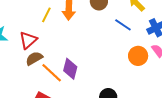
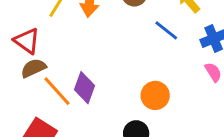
red triangle: (28, 40) -> (27, 41), turned -48
orange circle: (138, 56) -> (155, 95), moved

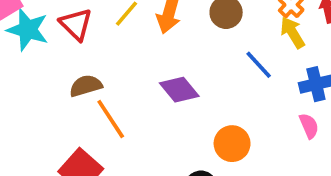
red triangle: (27, 41) -> (76, 24), moved
purple diamond: (84, 88) -> (179, 90), moved, turned -68

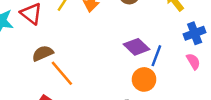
blue line: (259, 65) -> (156, 56), moved, turned 70
purple diamond: (179, 90) -> (136, 47), moved

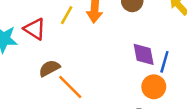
purple diamond: (136, 47) -> (144, 54), turned 40

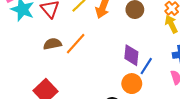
orange line: (70, 87) -> (76, 44), moved, turned 70

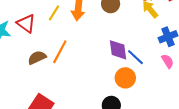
blue line: (146, 66) -> (135, 57), turned -66

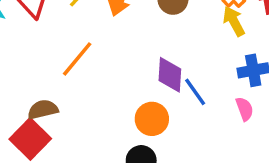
brown semicircle: (37, 58) -> (43, 110), moved
orange circle: (125, 78) -> (152, 119), moved

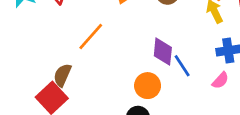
pink semicircle: (245, 109) -> (220, 80), turned 60
brown semicircle: (43, 110) -> (62, 75), turned -55

